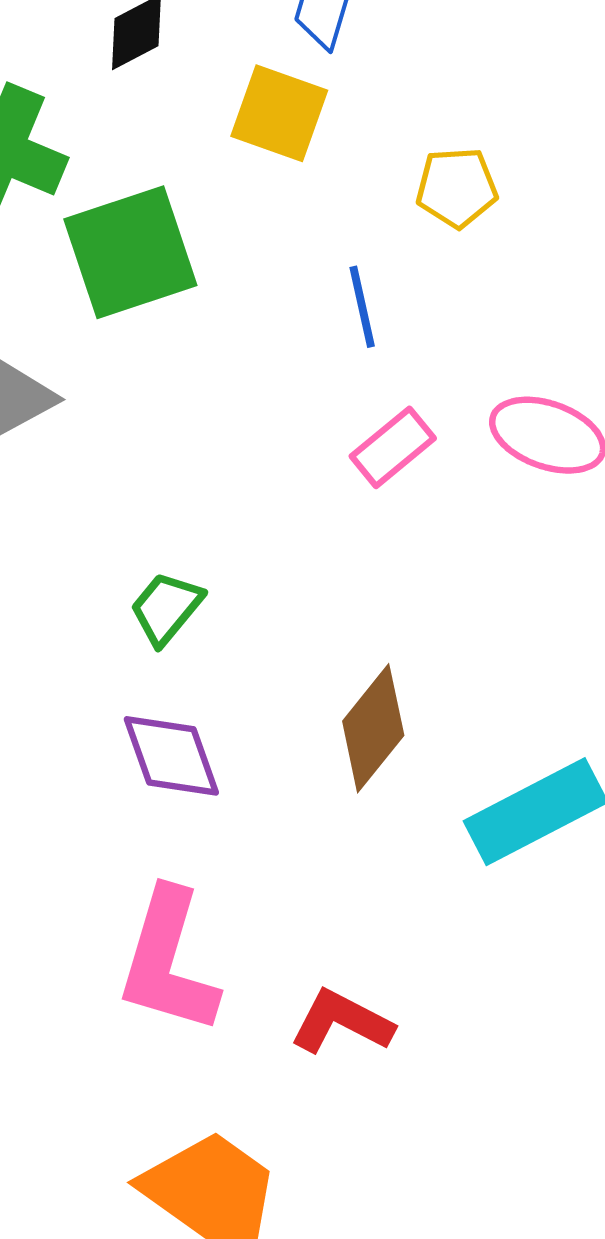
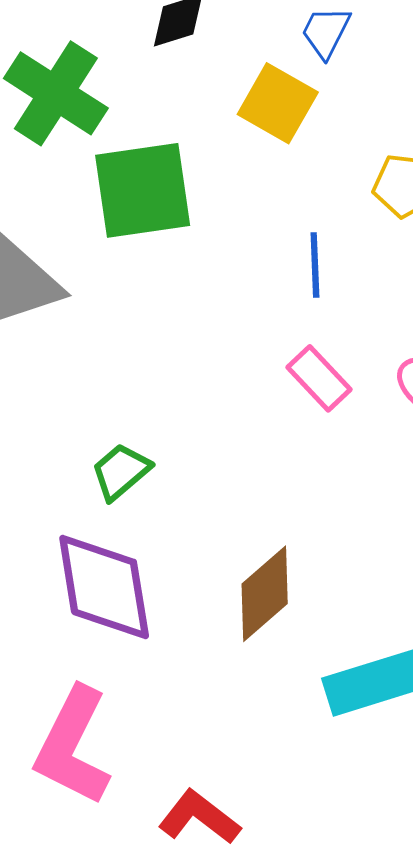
pink rectangle: (393, 447) -> (319, 378), turned 76
purple diamond: (171, 756) -> (104, 587), size x1.4

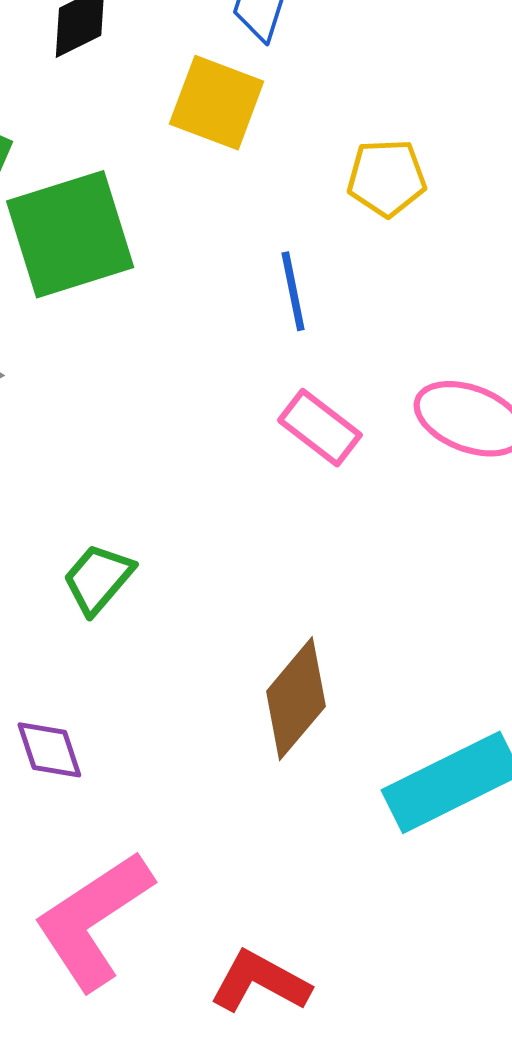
purple diamond: (104, 587) -> (49, 750), moved, size x0.5
pink L-shape: (73, 746) -> (93, 920), turned 39

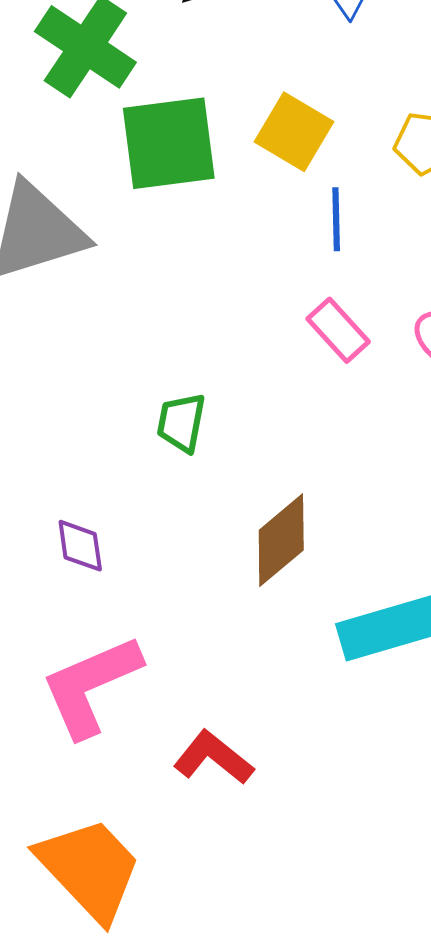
yellow square: (217, 103) -> (294, 132), moved
green trapezoid: (98, 579) -> (181, 423), moved, turned -40

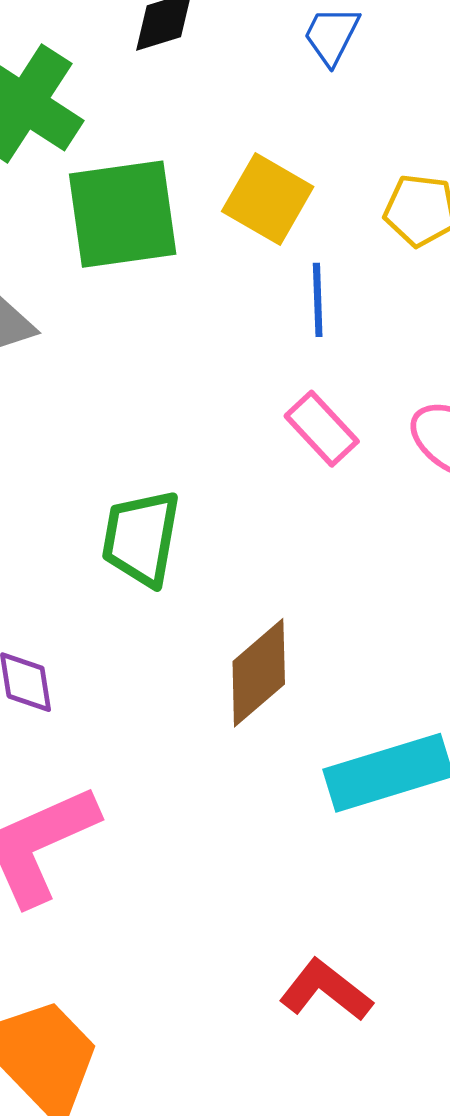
green trapezoid: (181, 423) -> (141, 538), size x1.4
red L-shape: (213, 758) -> (326, 990), moved

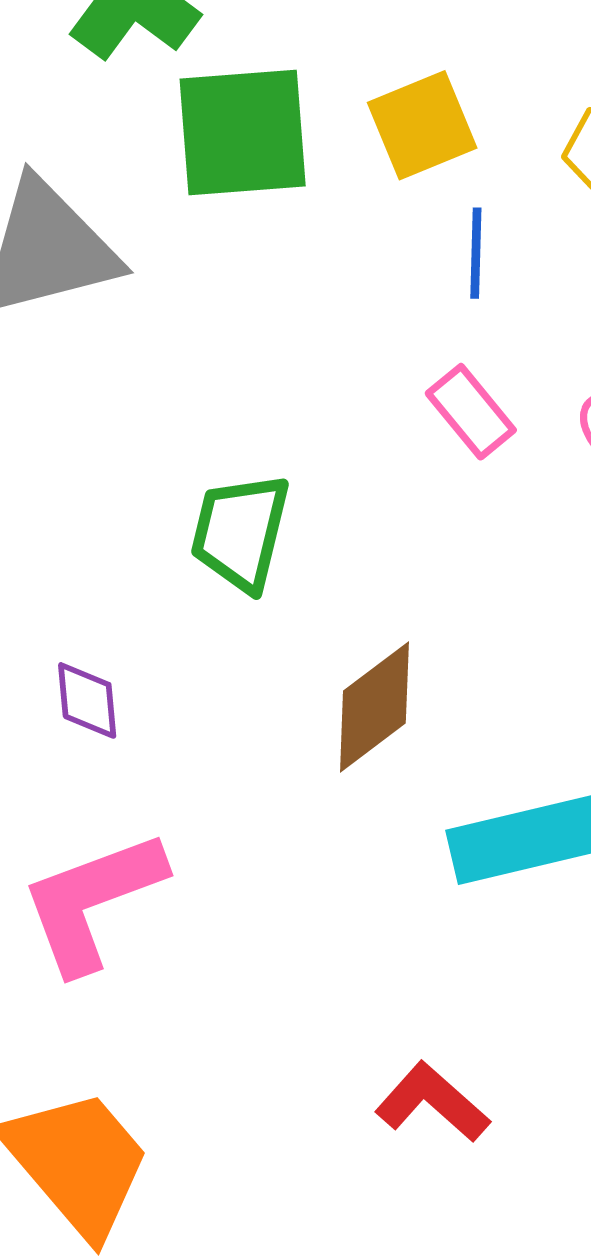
yellow square: (268, 199) -> (422, 125), turned 34

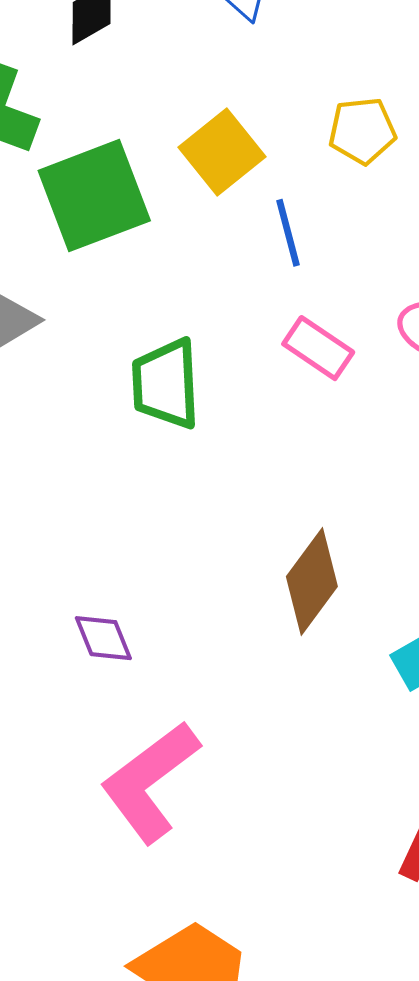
green trapezoid: (240, 532) -> (166, 384), moved

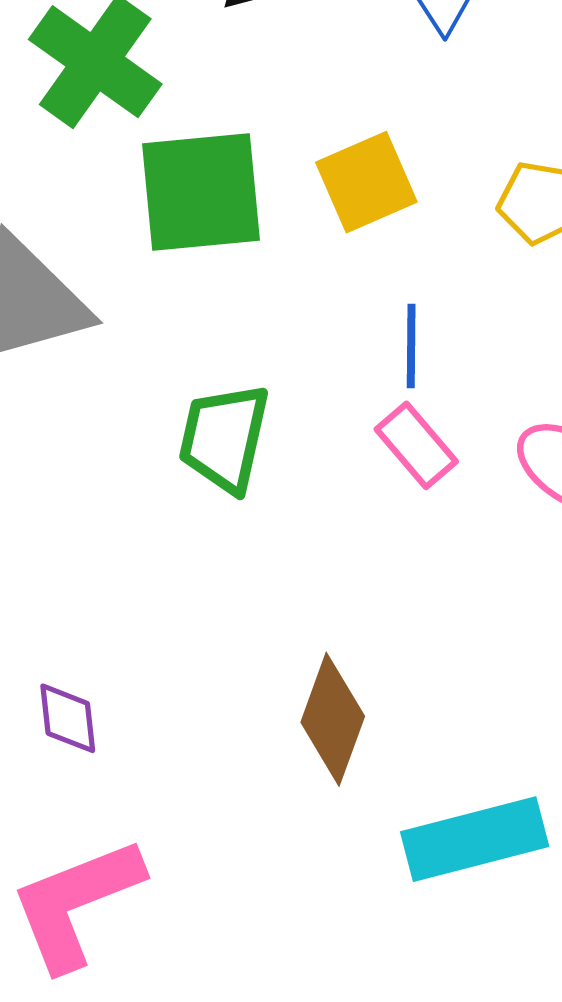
blue line: (288, 233) -> (411, 346), moved
brown diamond: (312, 581) -> (333, 719), turned -32

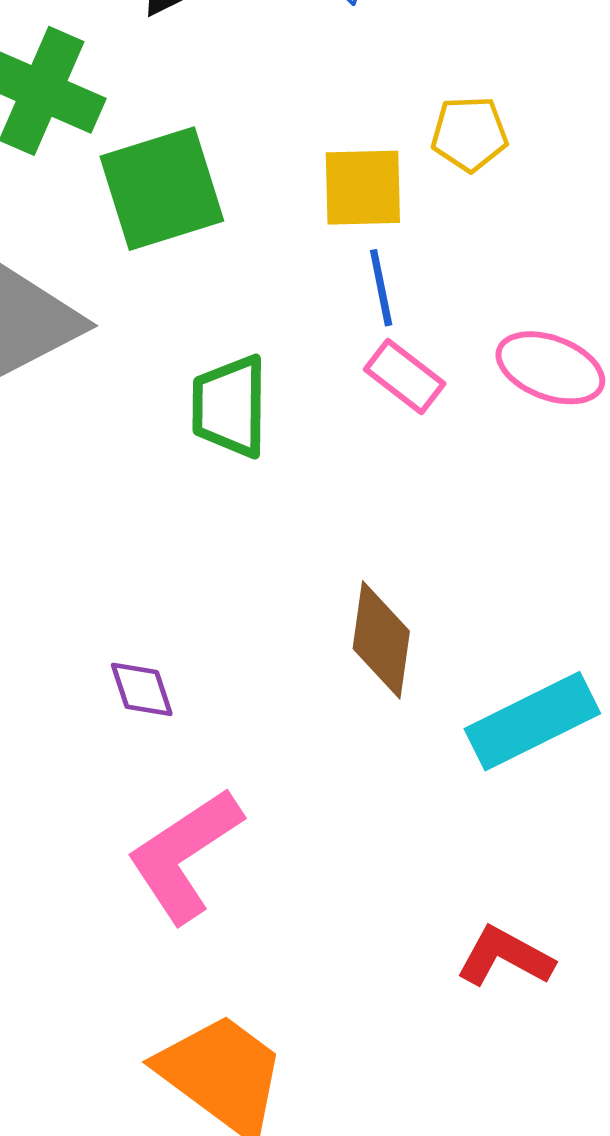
yellow square: (366, 182) -> (363, 188), moved, turned 34

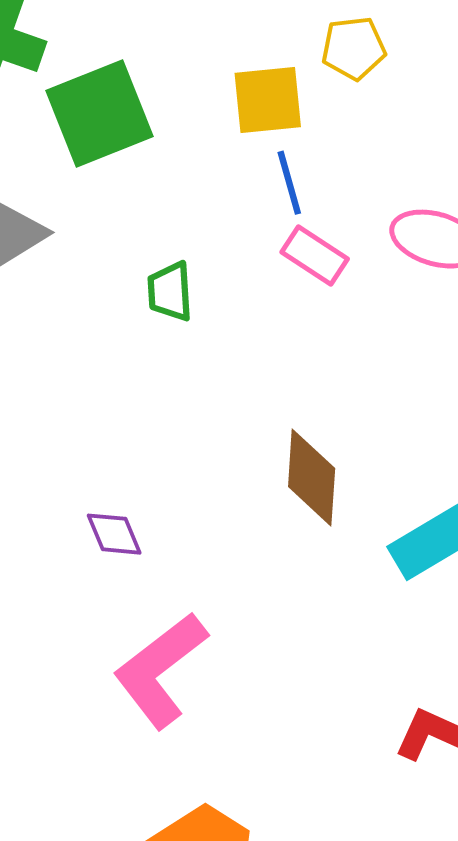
green trapezoid: (230, 406) -> (170, 292), size x0.7

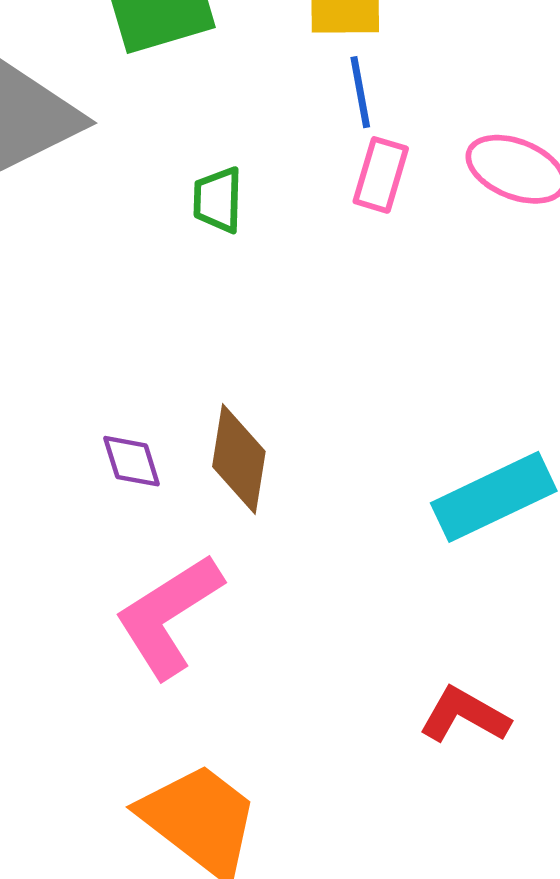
pink rectangle: (315, 255) -> (381, 175), turned 68
brown diamond: (312, 477) -> (239, 459), moved

